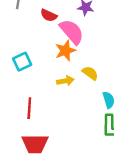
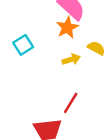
red line: (29, 108) -> (71, 103), moved, turned 35

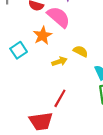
orange star: (67, 28) -> (43, 36), moved

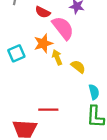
yellow arrow: (60, 61) -> (57, 57), moved, turned -104
red line: (60, 98) -> (48, 110), turned 48

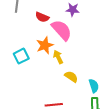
yellow semicircle: (78, 67) -> (71, 77), moved

